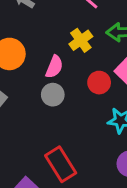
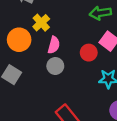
yellow cross: (81, 40) -> (41, 23), moved

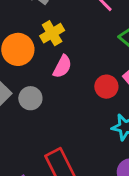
gray circle: (55, 66) -> (30, 98), moved

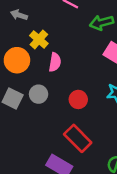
red circle: (106, 87) -> (78, 99), moved

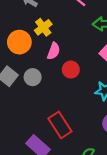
red circle: (78, 99) -> (71, 70), moved

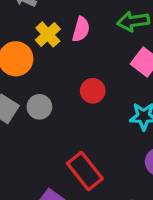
pink semicircle: (54, 51) -> (81, 29), moved

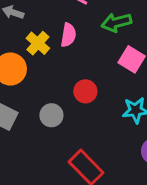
gray circle: (39, 107) -> (51, 115), moved

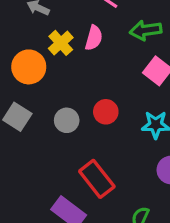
red circle: (85, 91) -> (106, 112), moved

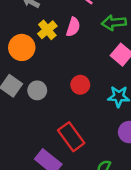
gray circle: (67, 120) -> (37, 90), moved

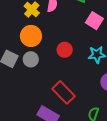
orange circle: (22, 47) -> (31, 36), moved

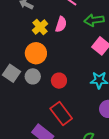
red circle: (65, 50) -> (59, 81), moved

